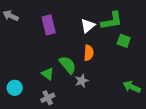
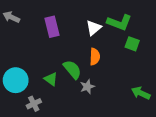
green L-shape: (112, 21) -> (119, 22), turned 30
cyan circle: (15, 88) -> (16, 80), moved, size x1.5
gray cross: (48, 98) -> (34, 104), moved

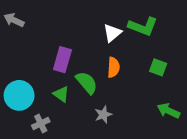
purple rectangle: (52, 27) -> (62, 60), moved, turned 30
green square: (132, 44) -> (158, 67), moved
gray star: (87, 87) -> (103, 115), moved

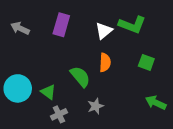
gray arrow: (14, 20) -> (20, 28), moved
purple rectangle: (62, 60) -> (61, 25), moved
green triangle: (61, 94) -> (48, 92), moved
gray cross: (41, 123) -> (59, 114), moved

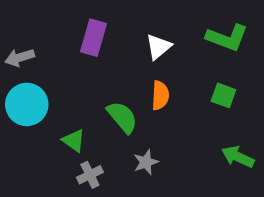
green L-shape: (132, 25) -> (227, 38), moved
gray arrow: (20, 28) -> (20, 58), moved, turned -42
cyan circle: (18, 88) -> (27, 104), moved

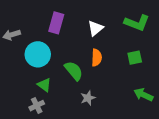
green square: (223, 95) -> (135, 58), turned -32
cyan circle: (27, 104) -> (38, 54), moved
gray cross: (90, 175) -> (37, 106), moved

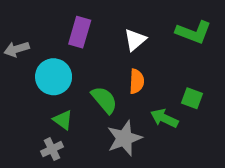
green square: (135, 58) -> (192, 98), moved, turned 32
green arrow: (143, 95) -> (164, 118), moved
gray star: (88, 98) -> (124, 138), size x1.6

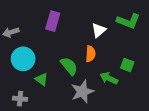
white triangle: (135, 40) -> (99, 30), moved
cyan circle: (54, 77) -> (23, 59), moved
gray cross: (52, 149) -> (20, 99), moved, turned 32

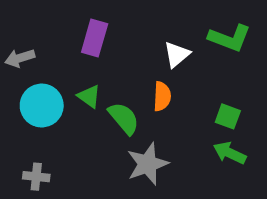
green arrow: (109, 78) -> (230, 153), moved
green triangle: (41, 79) -> (89, 96), moved

